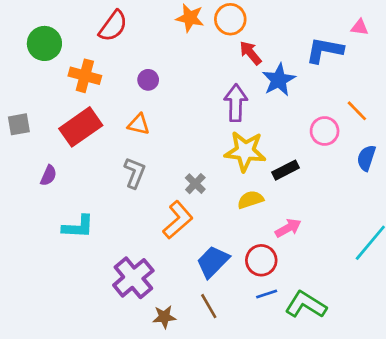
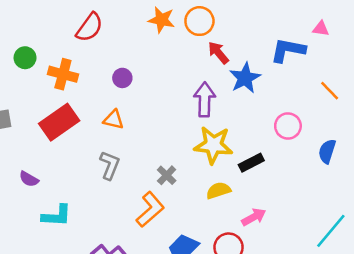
green circle: (44, 43) -> (25, 58), moved, size x0.7
orange line: (357, 111) -> (330, 91), moved
purple semicircle: (48, 175) -> (29, 179), moved, turned 96

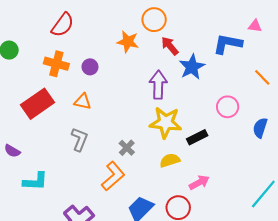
orange star: (162, 20) -> (128, 42), moved
orange cross: (63, 74) -> (56, 64), moved

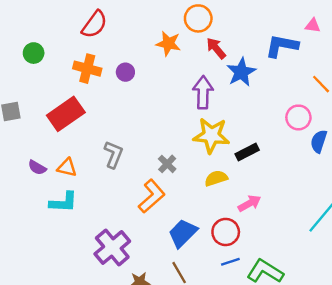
orange triangle: (83, 102) -> (67, 168), moved
pink circle: (228, 107) -> (298, 117), moved

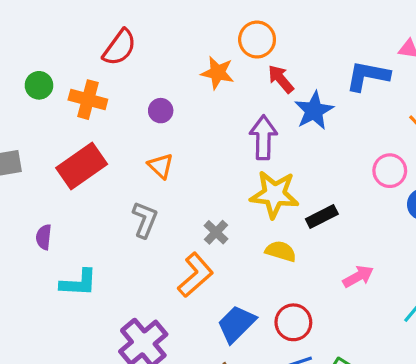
orange cross: (87, 69) -> (88, 100), moved
purple semicircle: (37, 168) -> (44, 237), turned 66
orange triangle: (67, 168) -> (161, 166), moved, turned 30
yellow semicircle: (216, 178) -> (281, 251), turned 35
pink arrow: (249, 203) -> (358, 277), moved

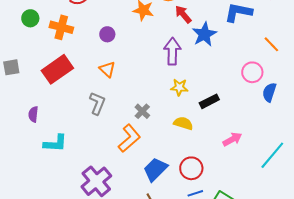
yellow star: (274, 194) -> (179, 87), size x0.6

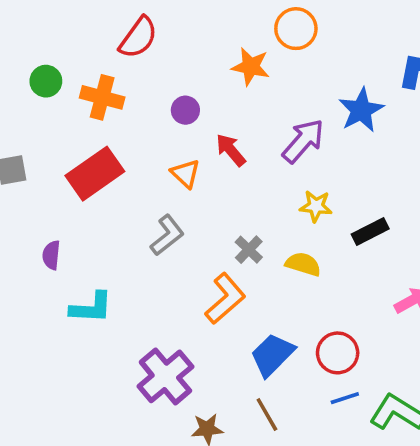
red arrow: (183, 14) -> (231, 150), moved
purple arrow: (172, 51) -> (303, 141), turned 40
gray L-shape: (97, 103) -> (167, 235), turned 30
yellow semicircle: (183, 123) -> (303, 264), moved

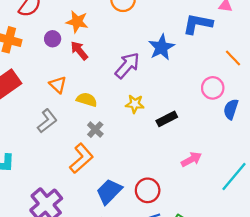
orange star: (251, 67) -> (77, 22), moved
purple circle: (185, 110) -> (53, 39), moved
red arrow: (231, 150) -> (79, 51), moved
yellow semicircle: (303, 264) -> (87, 100), moved

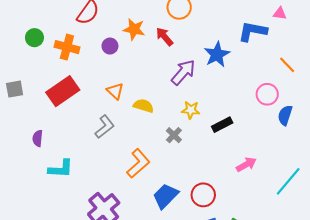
red arrow: (79, 51) -> (164, 37), moved
gray cross: (95, 130) -> (174, 135), moved

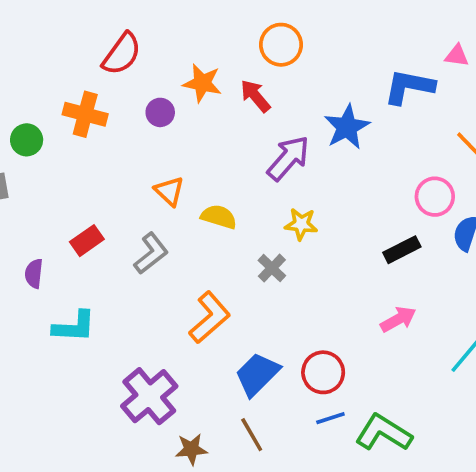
green circle: (34, 38) -> (27, 140), moved
red rectangle: (63, 91) -> (87, 241), moved, size x0.6
black rectangle: (222, 125) -> (402, 250), moved

